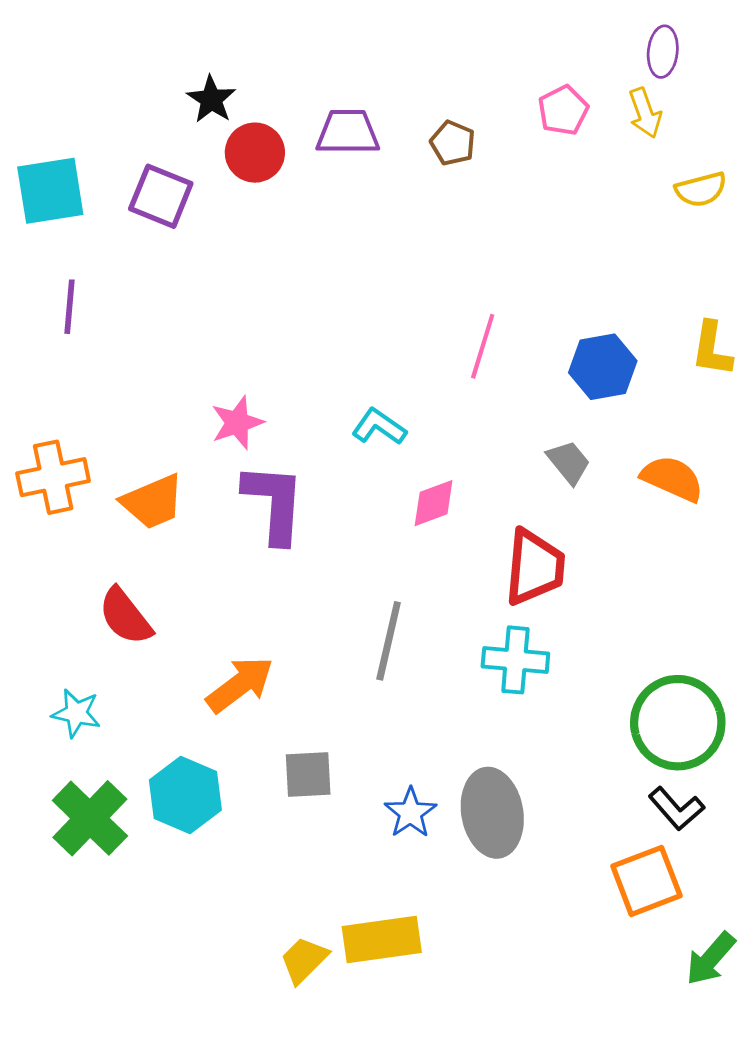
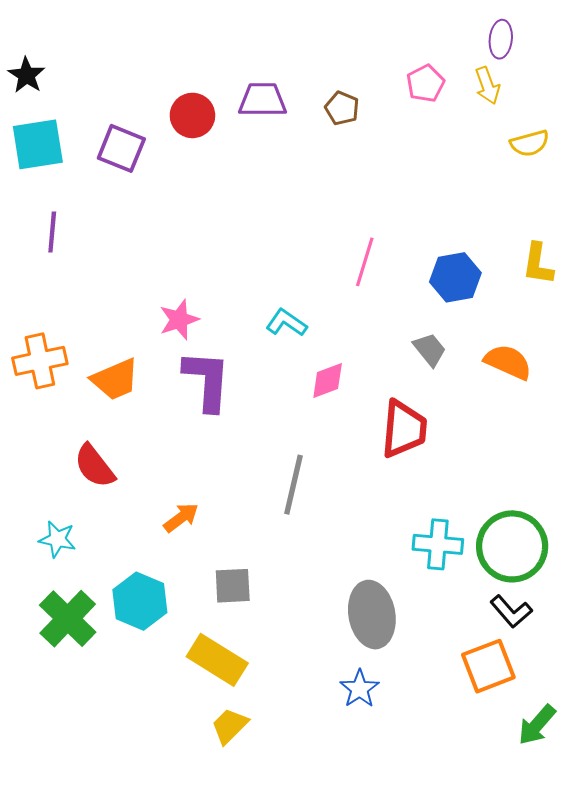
black star: (211, 99) -> (26, 75), moved
cyan cross: (515, 660) -> (438, 544), moved
orange arrow: (240, 685) -> (181, 518), size x0.7
blue star: (410, 813) -> (360, 689), moved
yellow rectangle: (382, 940) -> (217, 660), moved, turned 40

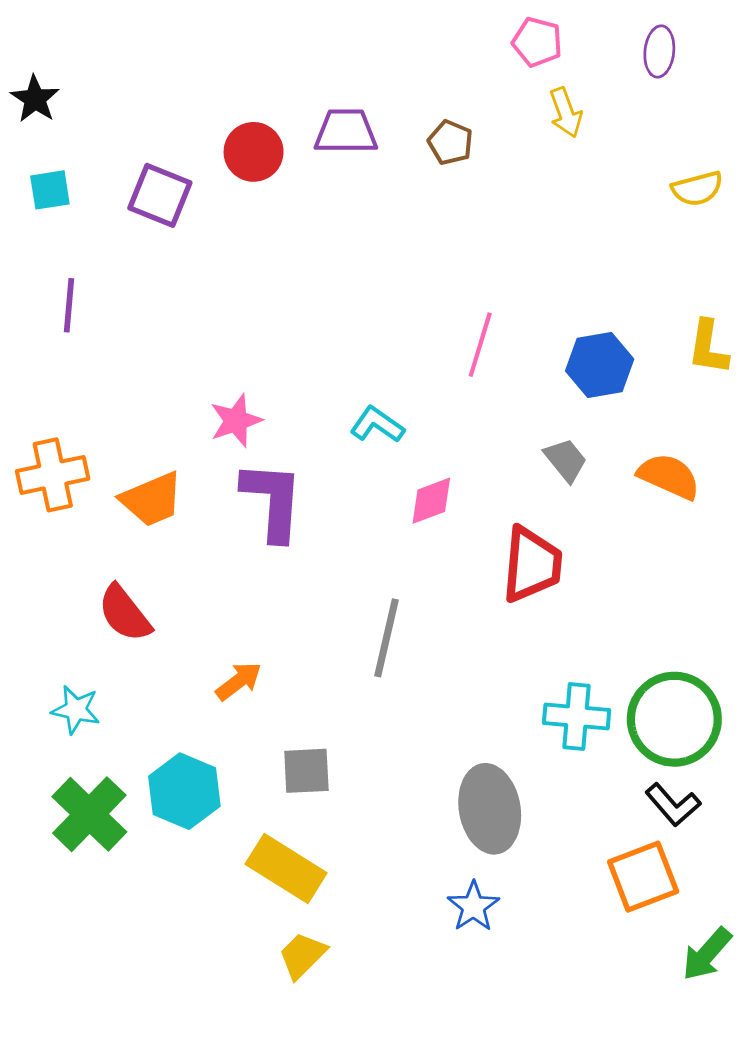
pink pentagon: (425, 83) -> (537, 42), moved, turned -30
yellow arrow: (487, 86) -> (566, 113), moved
cyan square: (38, 144) -> (50, 190), size x0.6

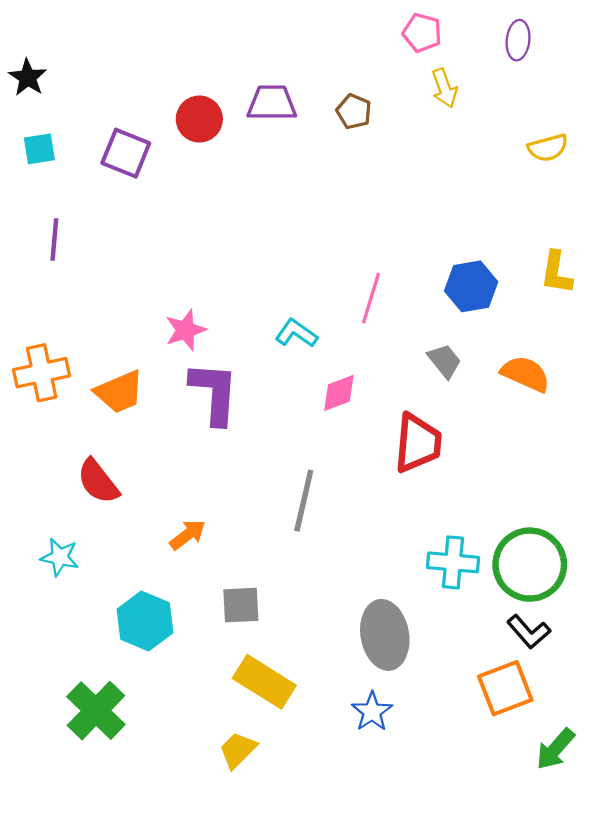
pink line: (480, 345) -> (371, 298), moved
green cross: (89, 814) -> (96, 711), moved
yellow rectangle: (286, 868) -> (264, 682), moved

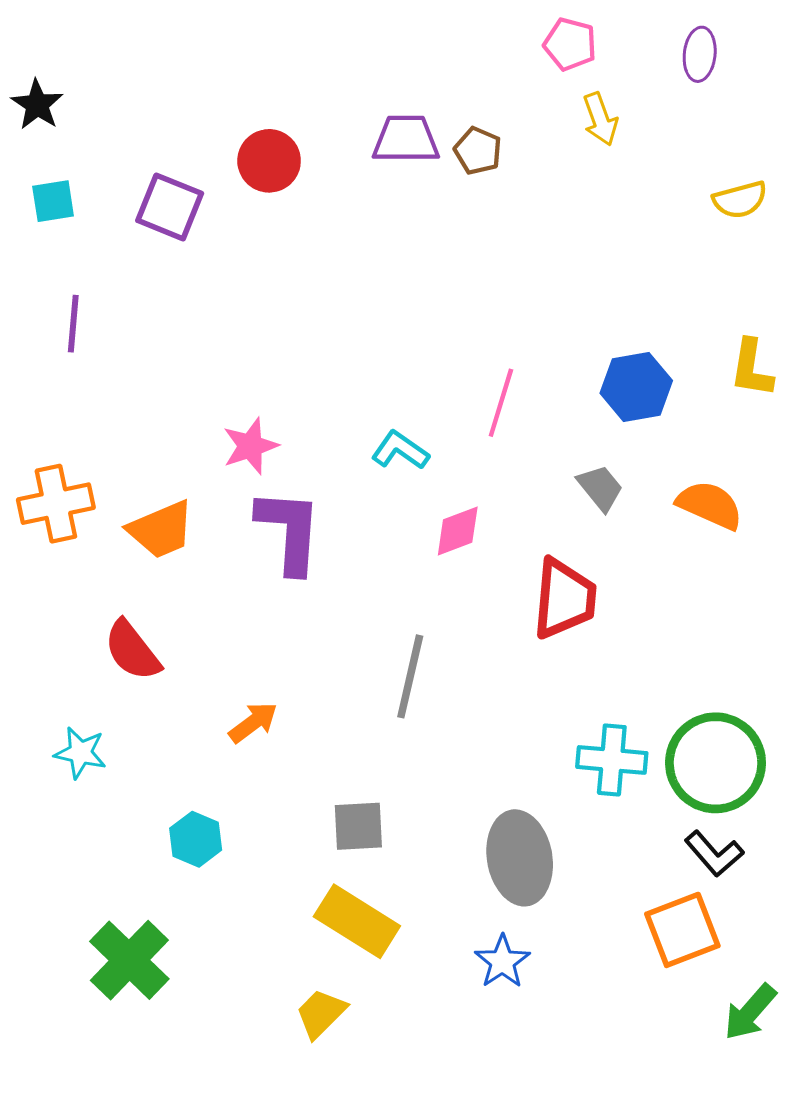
purple trapezoid: (272, 103) -> (406, 139), moved
gray square: (241, 605) -> (358, 826), moved
cyan hexagon: (145, 621) -> (196, 839), size x0.7

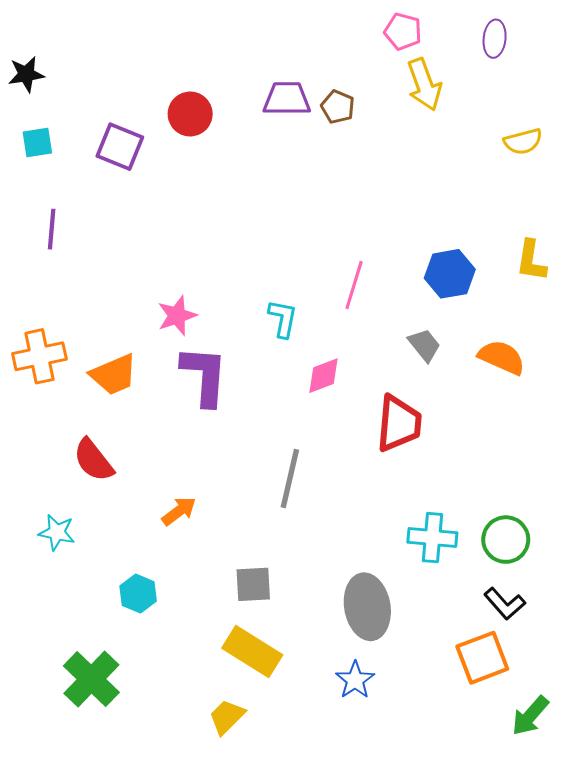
black star: (37, 105) -> (26, 74), turned 30
yellow arrow: (600, 119) -> (424, 84), size x1.4
cyan L-shape: (400, 450) -> (283, 319), turned 66
green circle: (716, 763) -> (506, 540), size x0.7

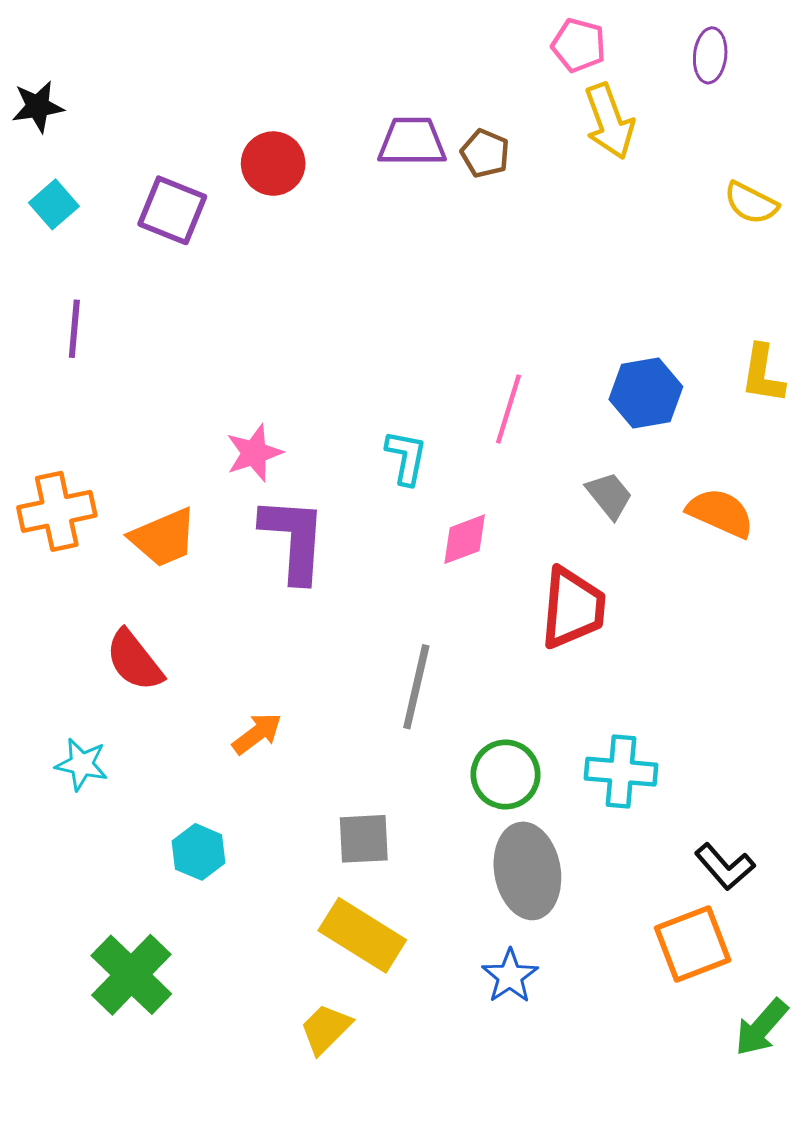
yellow semicircle: (523, 141) -> (751, 203), turned 42
cyan square: (37, 143) -> (54, 204), turned -32
green circle: (506, 540) -> (506, 774), moved

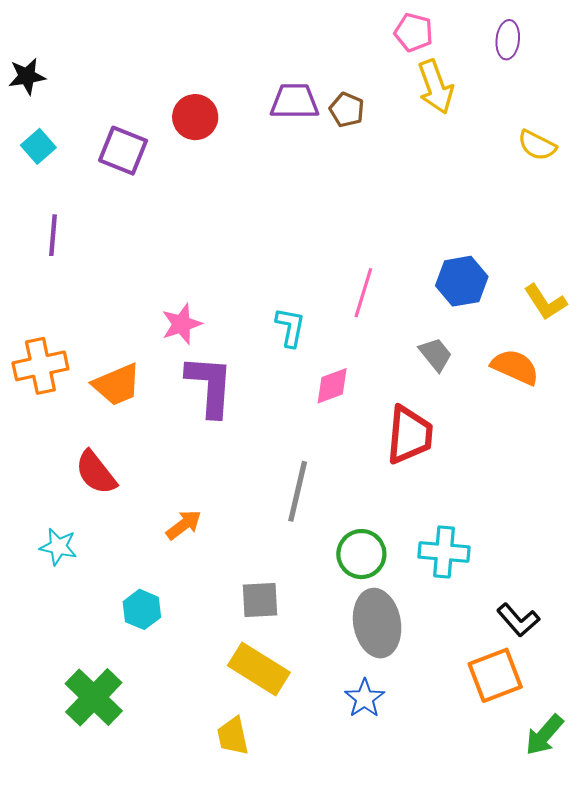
yellow L-shape: (763, 374) -> (545, 302), moved, turned -42
yellow trapezoid: (326, 1029) -> (233, 736), turned -57

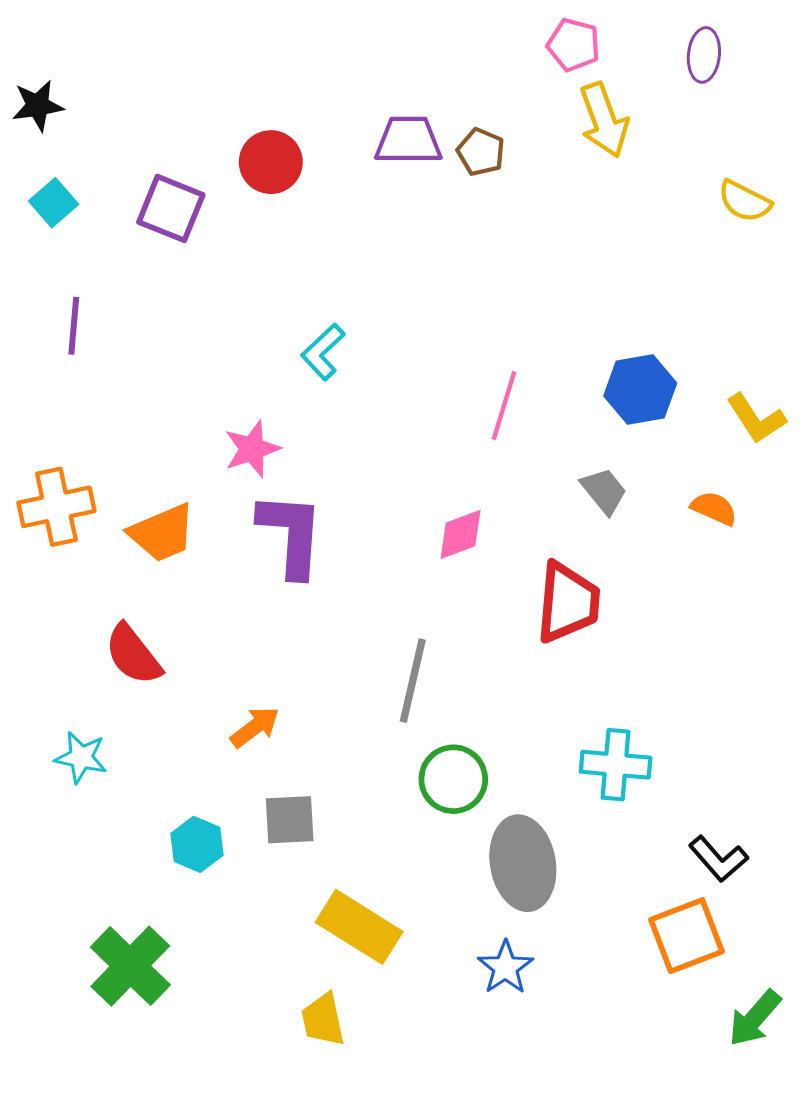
cyan L-shape: (290, 327) -> (323, 352), moved, turned -144
orange semicircle: (515, 367) -> (714, 508), size x0.7
green circle: (361, 554) -> (453, 779), moved
gray square: (260, 600) -> (290, 820), moved

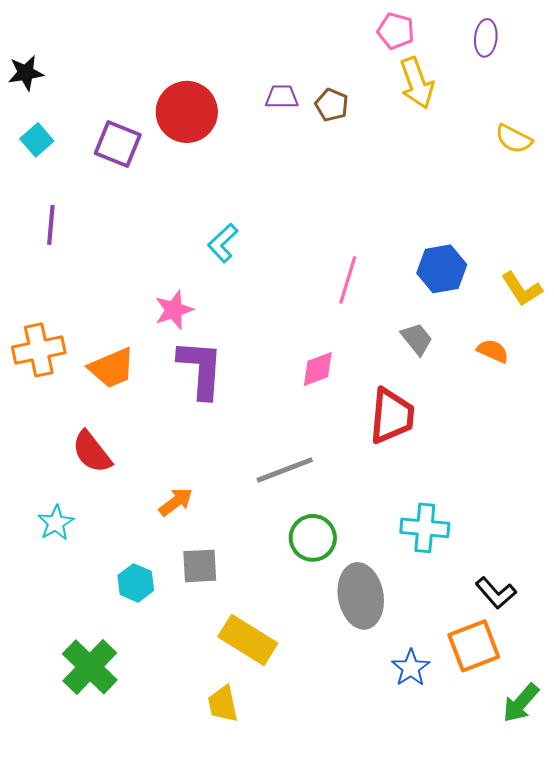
purple trapezoid: (408, 140) -> (282, 97), size x0.7
red circle: (271, 162) -> (187, 112), size x1.4
gray line: (413, 681) -> (285, 470), turned 56
cyan star: (81, 757) -> (56, 523), turned 30
blue star: (505, 967) -> (411, 668), moved

